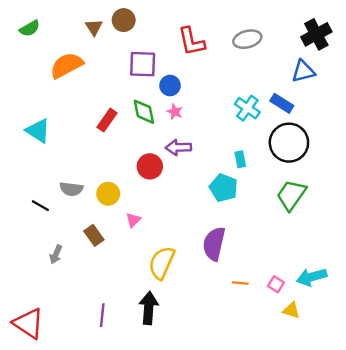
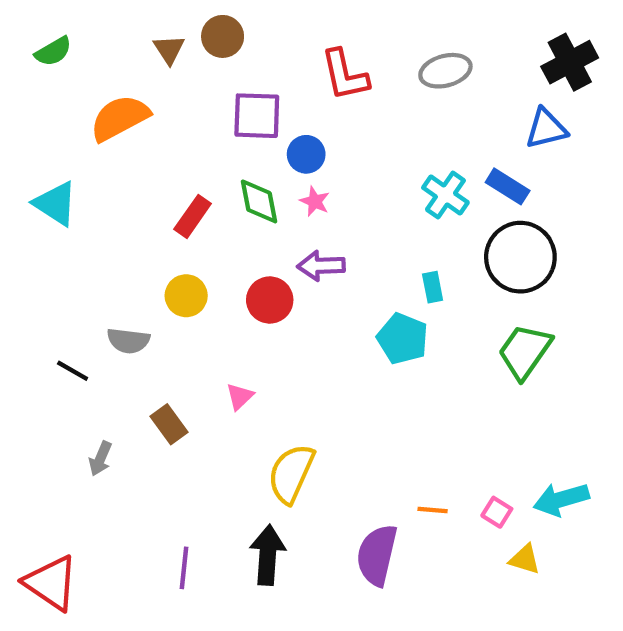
cyan triangle: (38, 131) -> (55, 204), moved
yellow circle: (108, 194) -> (186, 296), moved
purple semicircle: (214, 244) -> (377, 555), moved

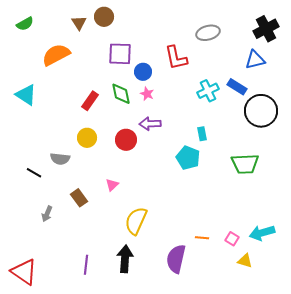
red L-shape: (345, 75) -> (176, 58), moved
cyan cross: (445, 195) -> (208, 91), turned 30
black circle: (520, 257) -> (261, 111), moved
green trapezoid: (525, 351) -> (245, 164), turned -128

